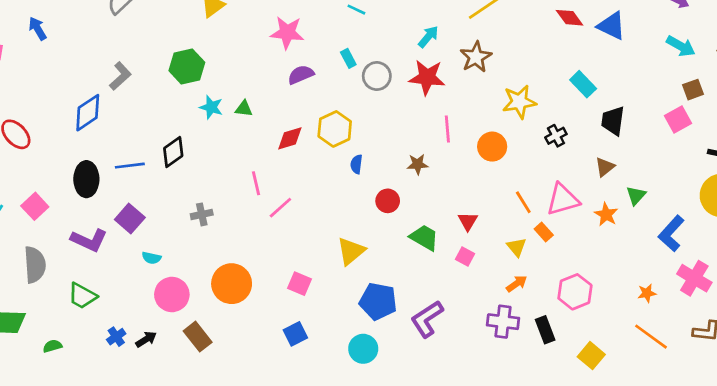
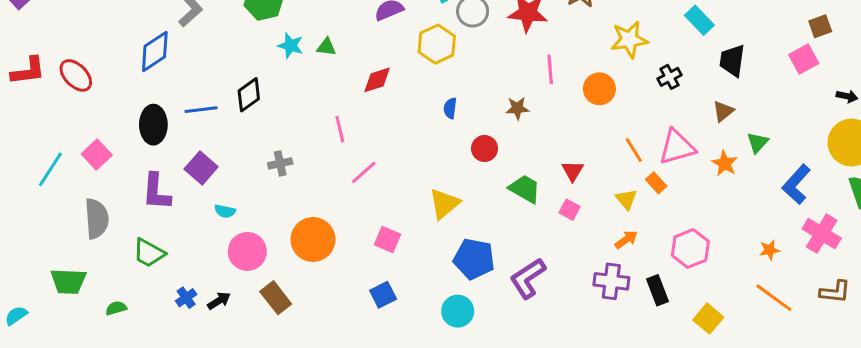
yellow hexagon: (335, 129) -> (437, 44), moved
pink line: (280, 208) -> (364, 172), moved
purple L-shape: (89, 240) -> (156, 192), turned 69

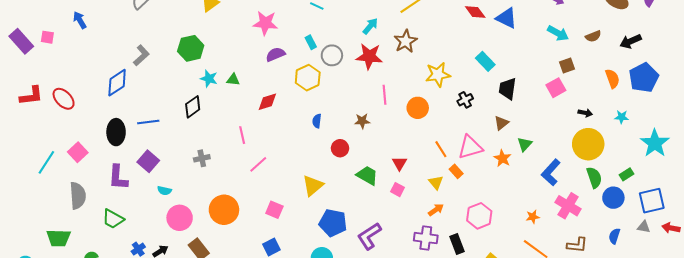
black diamond: (249, 95) -> (193, 107), moved

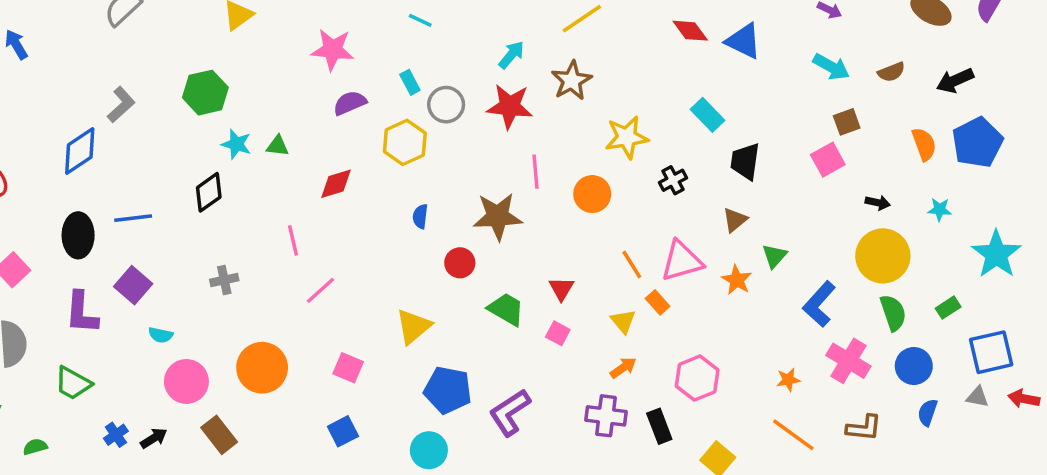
brown star: (362, 121) -> (498, 216), size x1.8
blue circle: (613, 198) -> (914, 366), moved

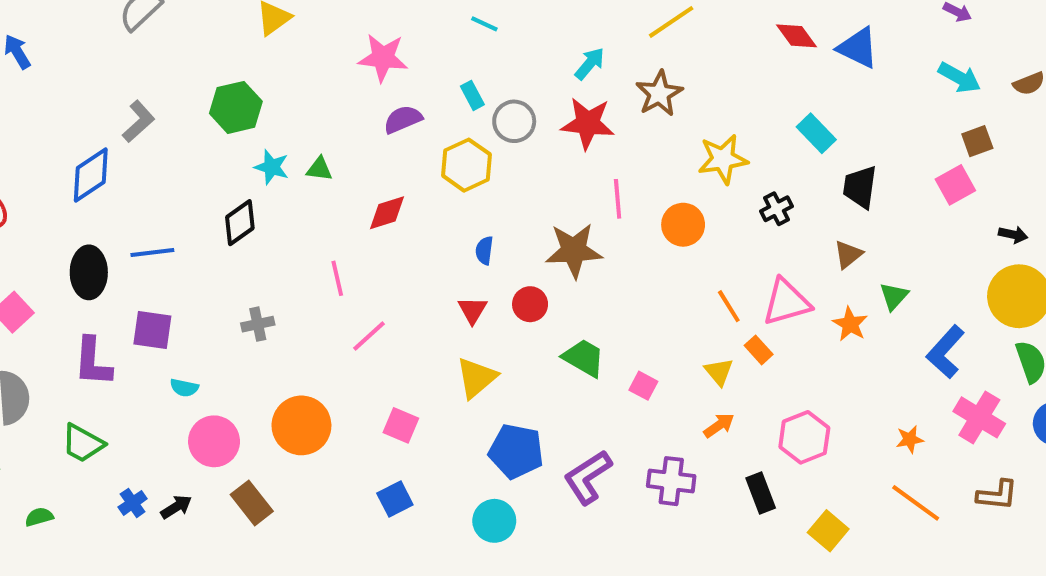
purple square: (133, 285) -> (152, 330), turned -33
red triangle: (561, 289) -> (472, 310), moved
purple cross: (606, 416) -> (671, 481), moved

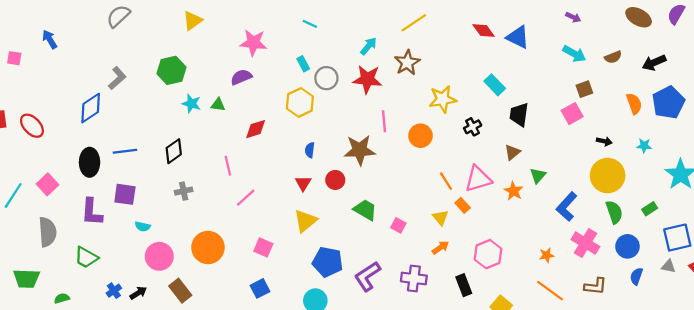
purple semicircle: (403, 119) -> (241, 77), moved
black diamond: (240, 223) -> (174, 151), moved

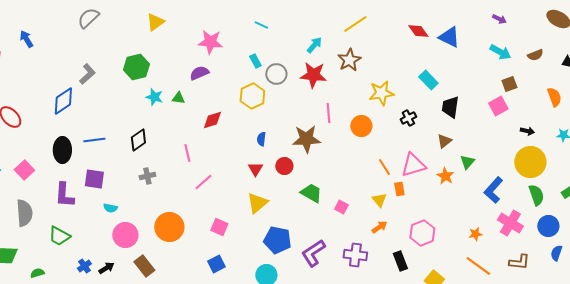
orange rectangle: (463, 205) -> (399, 189), turned 32

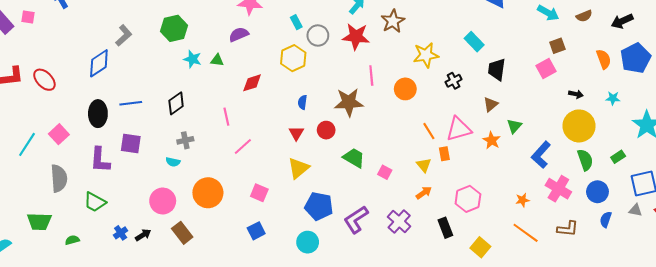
cyan semicircle: (110, 208) -> (173, 162), moved
purple cross: (355, 255) -> (399, 222), turned 35

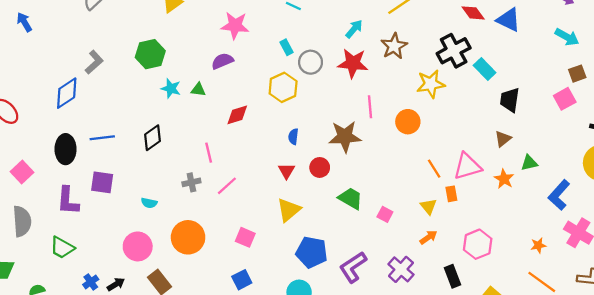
black cross: (454, 81) -> (454, 51), moved, size x1.8
green triangle: (514, 126) -> (529, 163), turned 35
gray cross: (185, 140) -> (191, 182), moved

